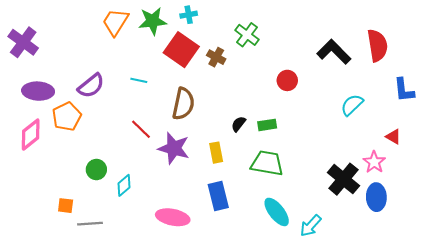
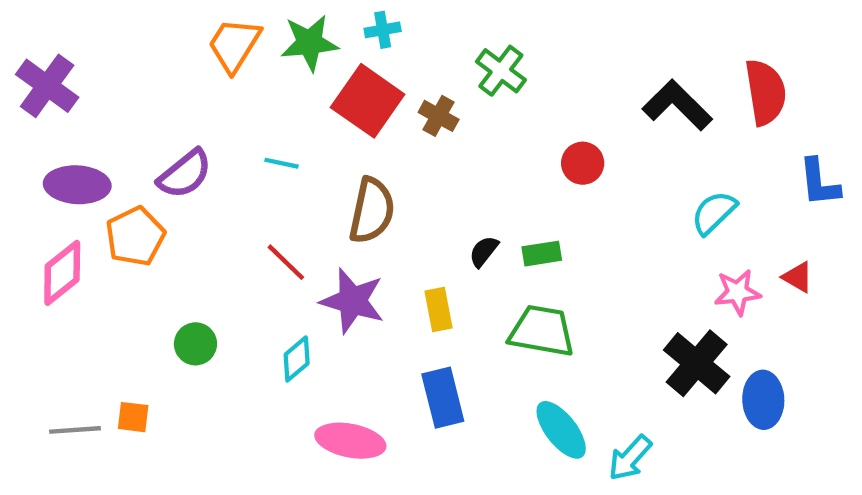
pink star: (374, 162) -> (737, 292), moved, turned 30
cyan diamond: (124, 185) -> (297, 359), moved
gray line: (90, 224) -> (75, 430), moved

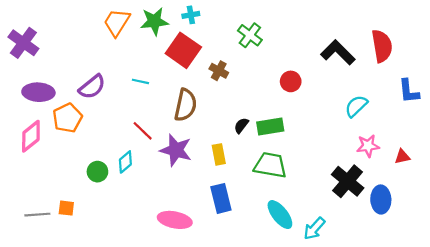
brown cross: (439, 116) -> (219, 71), moved
green rectangle: (542, 254) -> (270, 127), size x1.4
red triangle: (798, 277) -> (402, 157), moved, turned -42
cyan diamond: (297, 359) -> (125, 162), moved

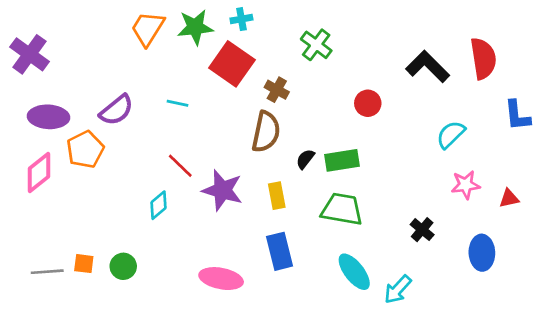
brown semicircle: (185, 105) -> (266, 132), moved
green circle: (97, 172) -> (123, 266), moved
black cross: (348, 181) -> (422, 230), moved, size x0.6

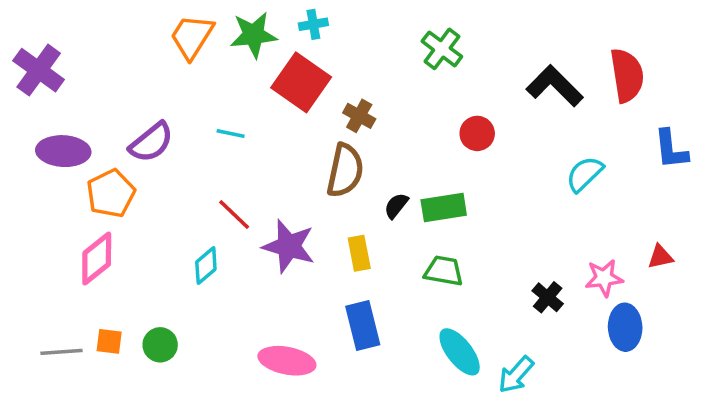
green cross: (316, 45) -> (442, 49), moved
pink diamond: (39, 173) -> (97, 259), moved
pink star: (466, 185) -> (604, 278), moved
green trapezoid: (342, 209) -> (444, 271), size x0.7

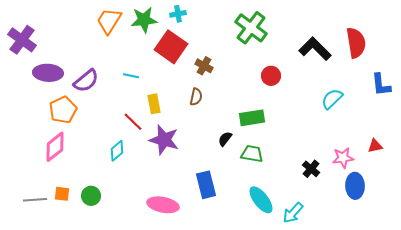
green cross: (442, 49) -> (251, 28), size x1.4
purple ellipse: (63, 151) -> (48, 73), moved
brown semicircle: (345, 170) -> (196, 97), size x0.6
black semicircle: (396, 206) -> (225, 139), moved
yellow rectangle: (359, 253) -> (154, 104), moved

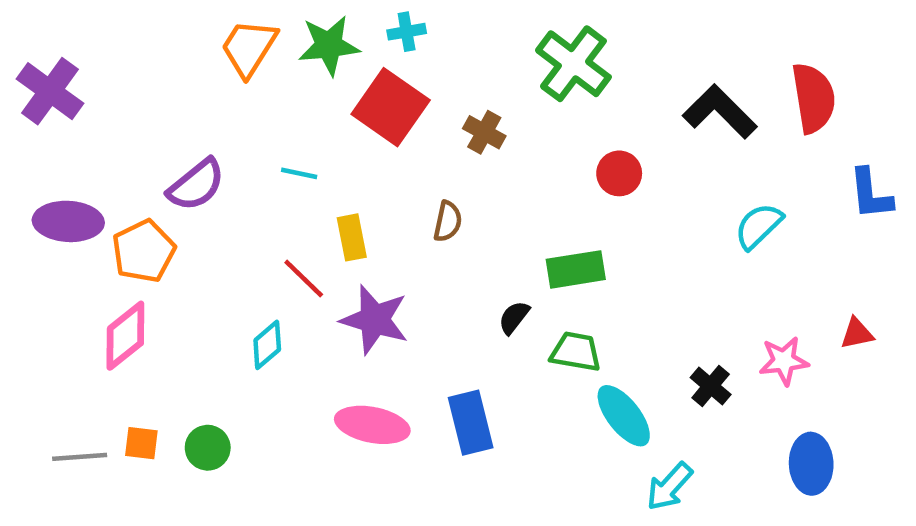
brown cross: (204, 66) -> (484, 132), moved
purple ellipse: (48, 73) -> (68, 221), moved
blue ellipse: (355, 186) -> (811, 464), moved
cyan ellipse: (261, 200) -> (624, 416), moved
pink ellipse: (163, 205) -> (372, 425), moved

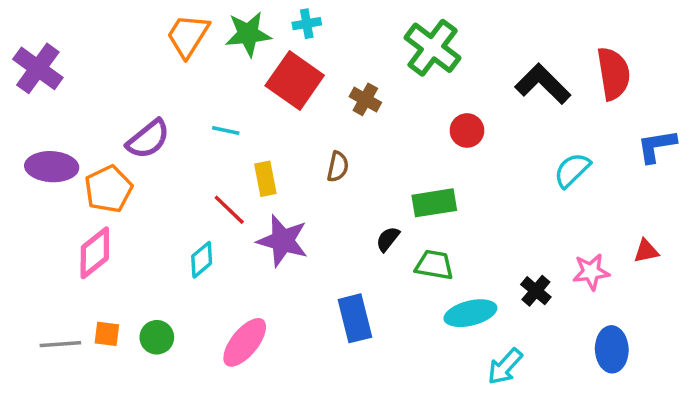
blue L-shape: (871, 194) -> (657, 146), turned 87
cyan ellipse: (624, 416) -> (470, 313), turned -66
pink ellipse: (372, 425) -> (245, 342), moved, turned -62

